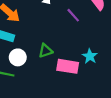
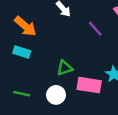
white circle: (18, 57) -> (56, 95), moved

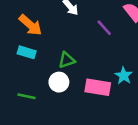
green triangle: (65, 68) -> (67, 60), moved
white circle: (56, 95) -> (59, 82), moved

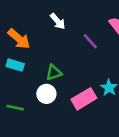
pink rectangle: (98, 87) -> (84, 99), turned -40

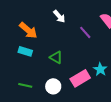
green triangle: (54, 73) -> (56, 57), turned 48
white circle: (46, 94) -> (53, 86), moved

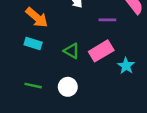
purple line: (85, 32) -> (107, 20), turned -48
pink rectangle: (80, 78) -> (101, 51), moved

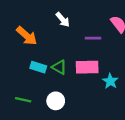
cyan rectangle: (33, 43) -> (38, 67), moved
pink rectangle: (101, 51) -> (87, 67), turned 30

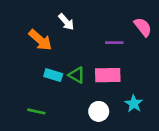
white arrow: (63, 20) -> (66, 22), moved
cyan star: (110, 81) -> (134, 104), moved
white circle: (56, 101) -> (99, 111), moved

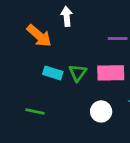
white arrow: (66, 22) -> (67, 16), turned -144
green triangle: (77, 75) -> (78, 73), turned 36

